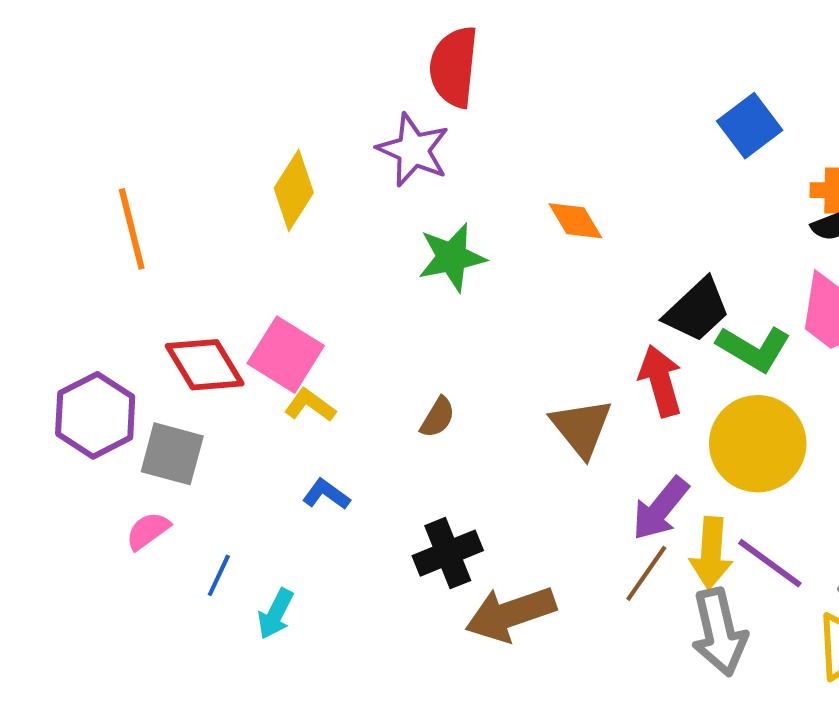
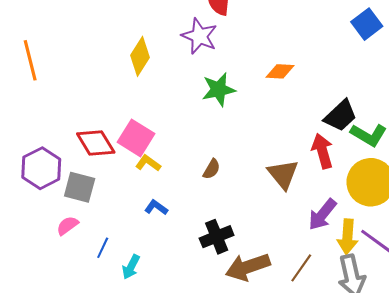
orange diamond: (575, 221) -> (280, 71), turned -56
orange line: (132, 229) -> (30, 60), moved
brown line: (646, 573) -> (301, 268), moved

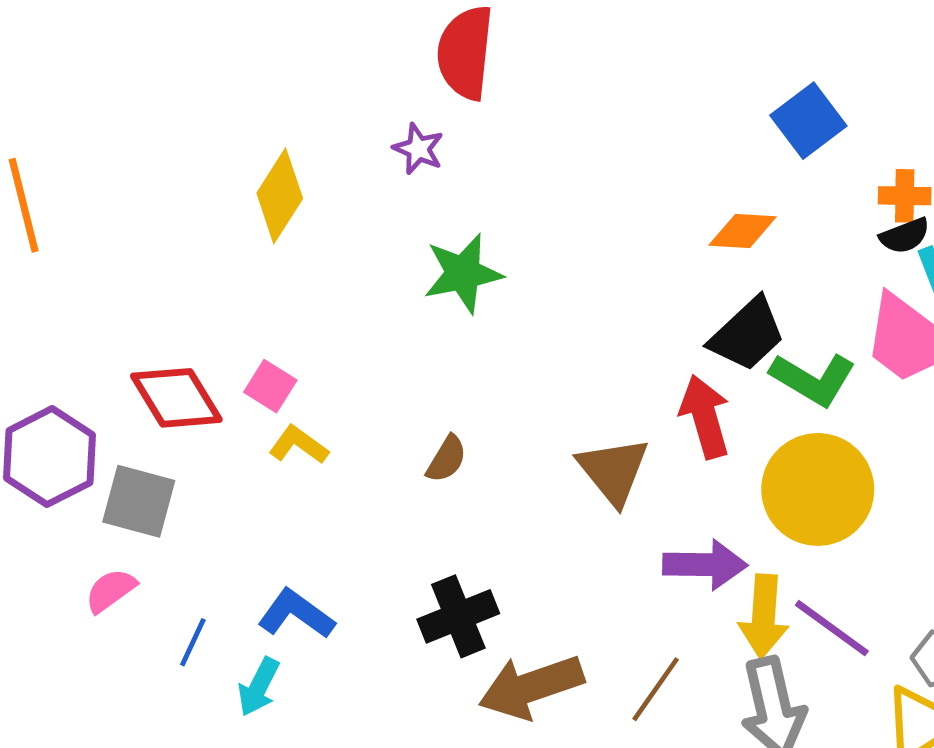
purple star: (199, 36) -> (418, 149), size x0.6
orange diamond: (280, 71) -> (743, 231), moved
pink square: (136, 138) -> (270, 386), size x0.6
blue L-shape: (156, 207) -> (296, 614), moved, size x1.4
purple arrow: (322, 214) -> (705, 565), turned -128

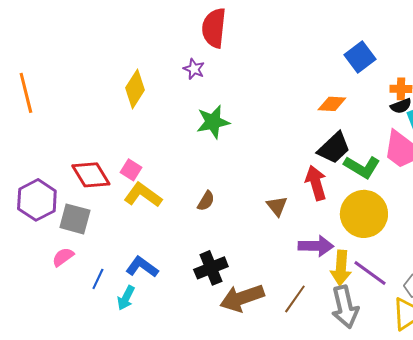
yellow L-shape: (299, 445) -> (143, 195), size x1.5
brown triangle: (613, 471) -> (277, 206), size x0.7

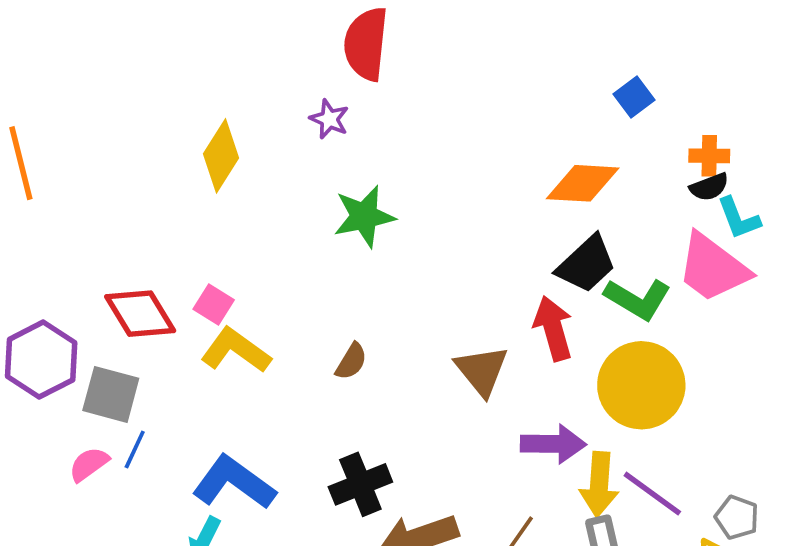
blue square: (360, 57) -> (634, 97), size x0.7
orange diamond: (332, 104) -> (583, 183), size x1.4
brown triangle: (277, 206) -> (482, 371), size x1.4
blue L-shape: (142, 267) -> (234, 483), size x1.4
blue line: (98, 279) -> (135, 450), moved

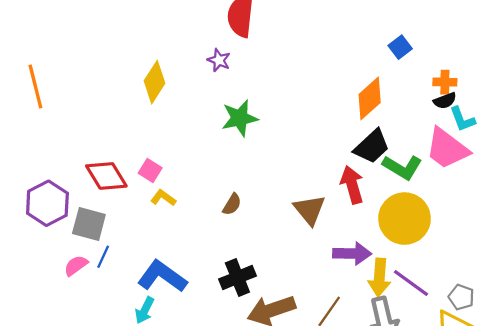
orange diamond: (583, 183) -> (370, 98), turned -45
yellow L-shape: (236, 350) -> (163, 198), size x0.6

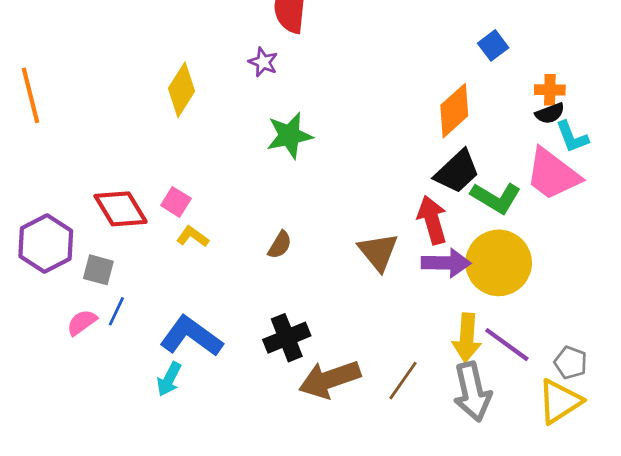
gray square: (89, 224) -> (98, 270), size x0.7
purple arrow: (352, 253) -> (446, 263), moved

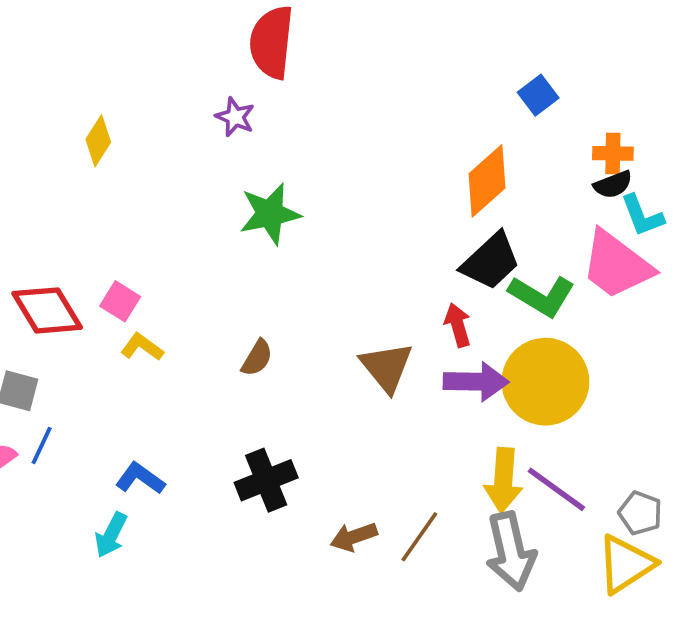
yellow diamond: (181, 90) -> (98, 141), moved, size x0.7
red arrow: (432, 220) -> (458, 325), size x0.7
blue L-shape: (191, 336) -> (140, 478), size x0.6
brown arrow: (330, 379) -> (354, 537), moved, size x0.6

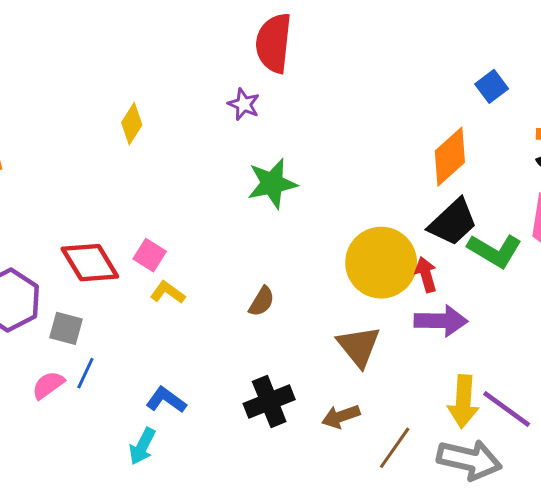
brown triangle: (387, 367) -> (359, 346), moved
yellow circle: (545, 382) -> (381, 263), moved
brown arrow: (354, 537) -> (341, 416), moved
gray arrow: (511, 551) -> (469, 460), turned -64

